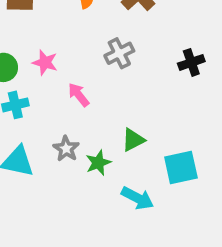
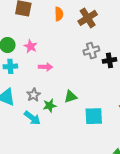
gray cross: (119, 53) -> (91, 51), moved
pink arrow: (79, 95) -> (45, 67), turned 120
cyan arrow: (138, 198) -> (32, 118), moved

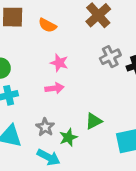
orange semicircle: (59, 14) -> (47, 25), moved, turned 128
pink star: (30, 46) -> (59, 63), moved

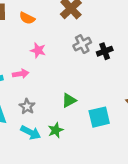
pink arrow: (54, 88) -> (21, 74), moved
green star: (68, 137) -> (56, 130), moved

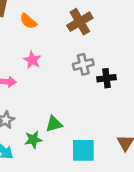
green star: (56, 130) -> (33, 140), moved

